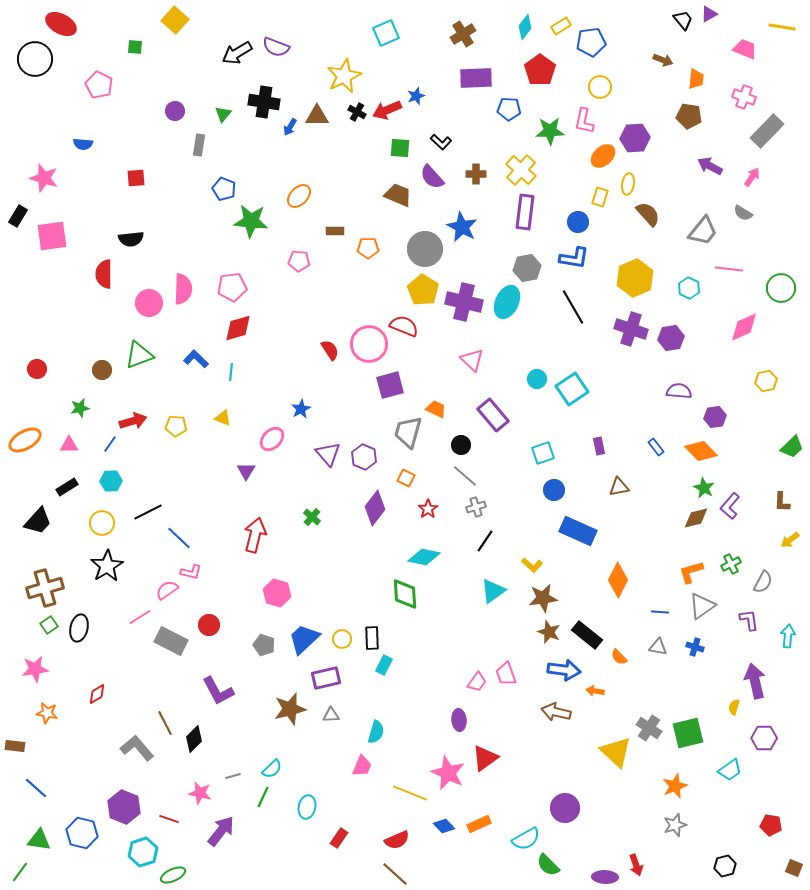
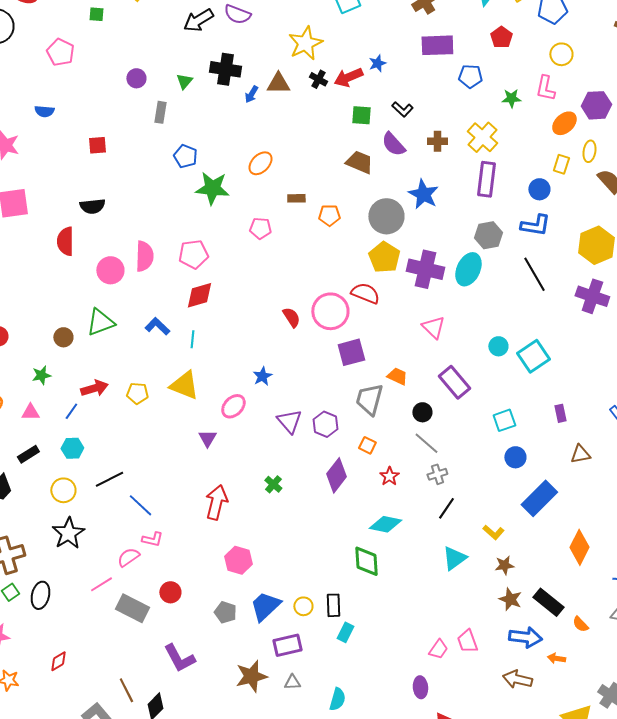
red pentagon: (540, 70) -> (501, 37), size x0.7
green star: (550, 131) -> (511, 98), size x0.7
yellow triangle: (223, 418) -> (184, 385), size x1.8
blue rectangle: (578, 531) -> (539, 498), turned -69
brown star: (543, 598) -> (504, 565), size x0.7

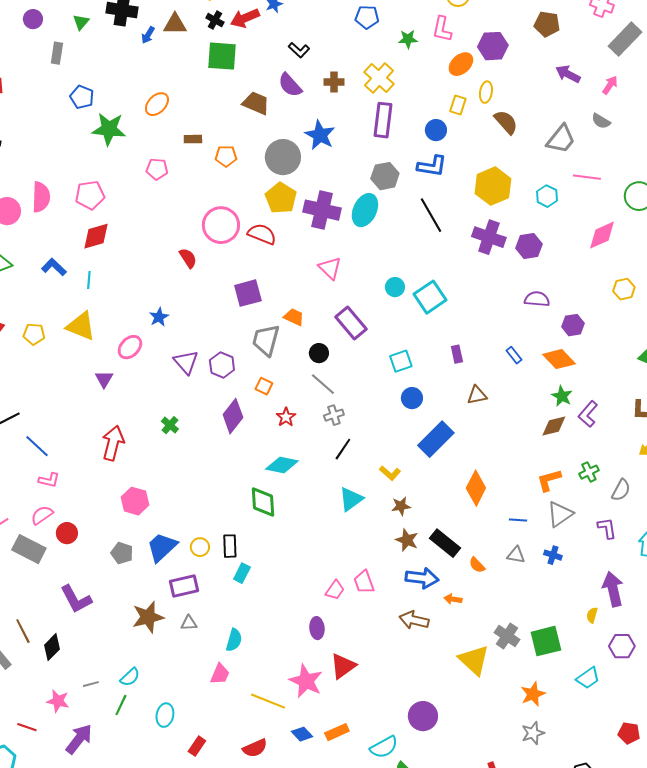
green square: (361, 115) -> (222, 56), moved, size x1.5
pink circle: (330, 311) -> (221, 225), moved
pink semicircle: (128, 557) -> (42, 515), moved

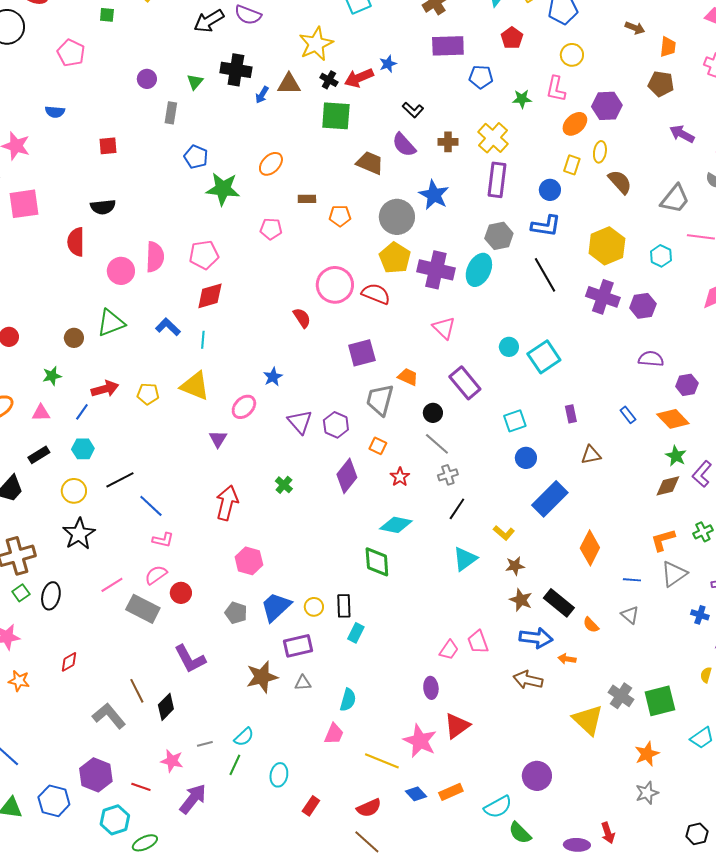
gray triangle: (516, 555) -> (630, 615), turned 30
blue cross: (553, 555) -> (700, 615), moved

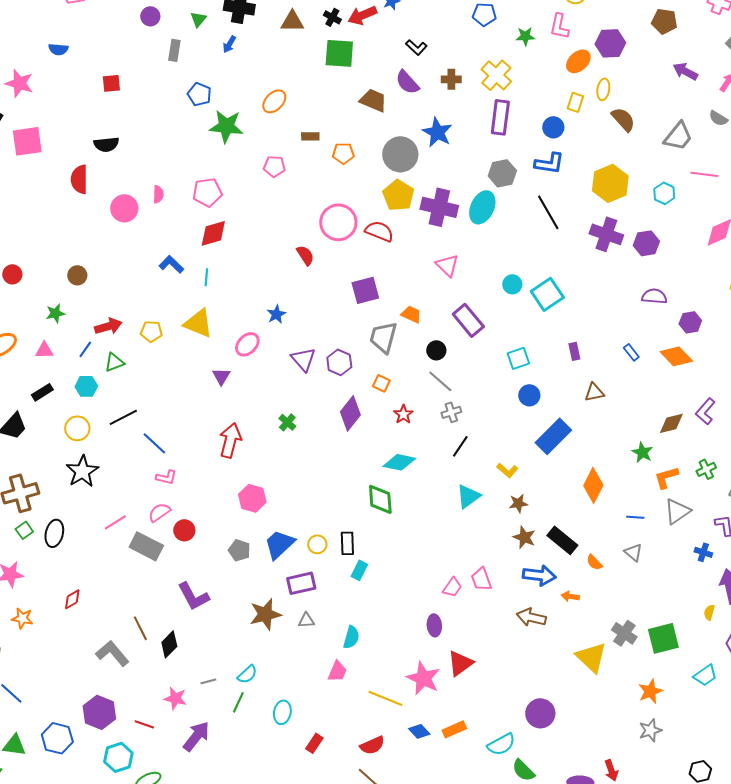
blue arrow: (262, 95) -> (229, 44), moved
pink semicircle: (155, 257) -> (158, 194), size x0.6
green triangle: (111, 323) -> (114, 362), moved, size x0.7
green star: (676, 456) -> (642, 452), moved

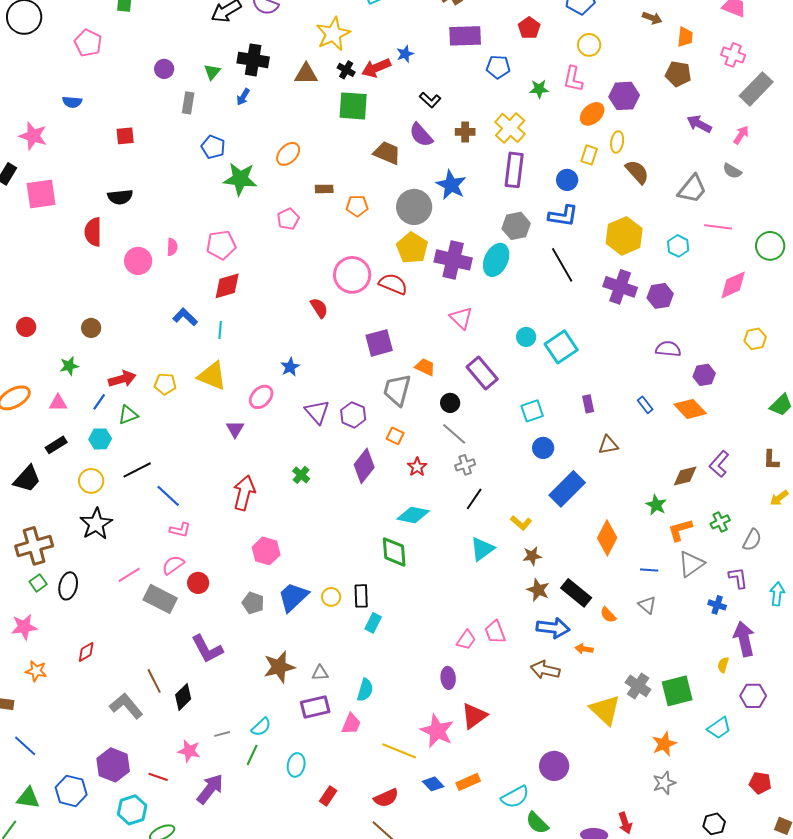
pink pentagon: (274, 166) -> (288, 219), turned -30
purple rectangle: (301, 583) -> (315, 707), moved

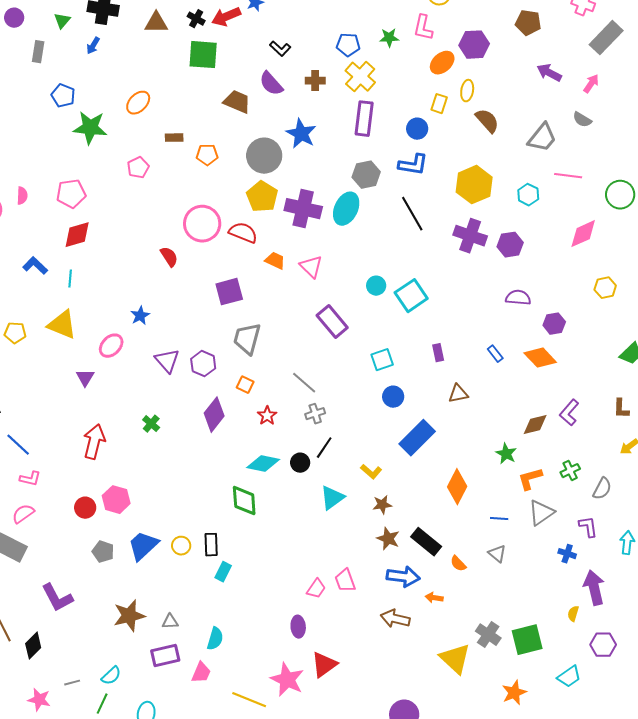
blue pentagon: (498, 67) -> (348, 45), moved
orange trapezoid: (425, 367) -> (275, 261), moved
black circle: (450, 403) -> (300, 463), moved
red circle: (198, 583) -> (85, 508), moved

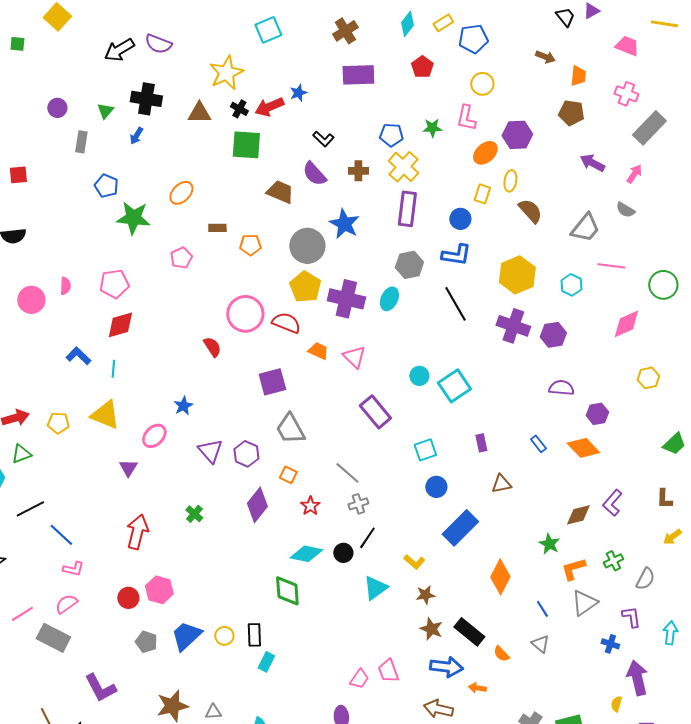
cyan ellipse: (346, 209) -> (389, 299), size x0.7
gray trapezoid: (247, 339) -> (290, 429), turned -44
blue line: (499, 519) -> (542, 609), turned 54

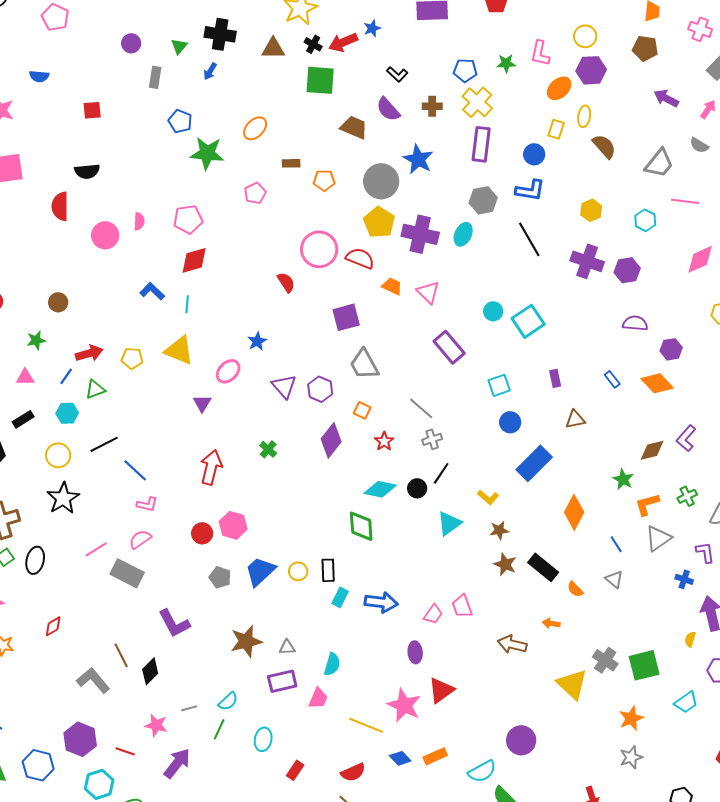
yellow circle: (482, 84) -> (585, 36), moved
yellow hexagon: (517, 275) -> (591, 210), size x0.6
blue arrow: (446, 667) -> (381, 602), moved

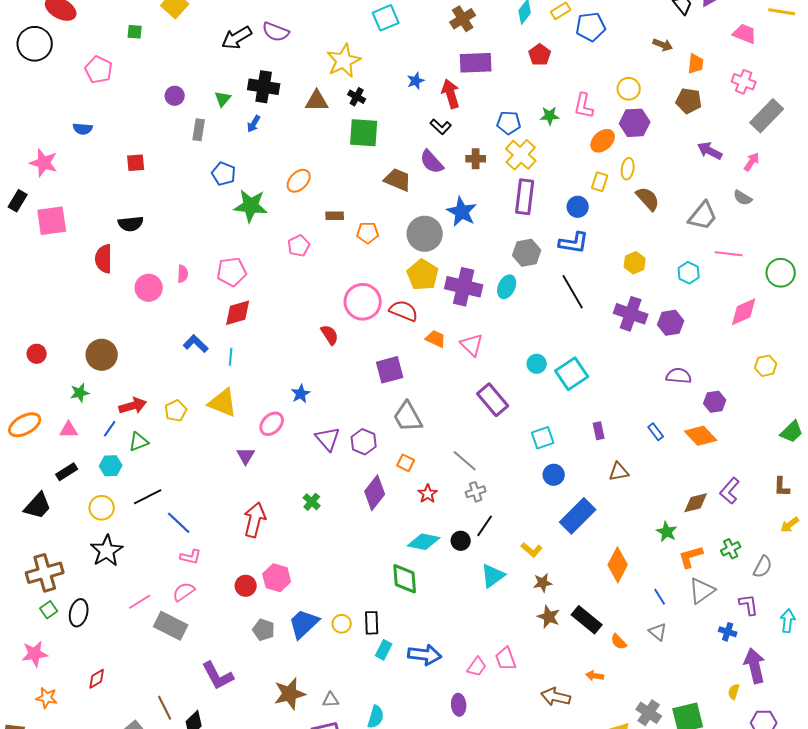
red arrow: (343, 42) -> (451, 94), moved, turned 96
brown circle: (58, 302) -> (102, 355), size x1.6
yellow pentagon: (132, 358) -> (176, 411), turned -30

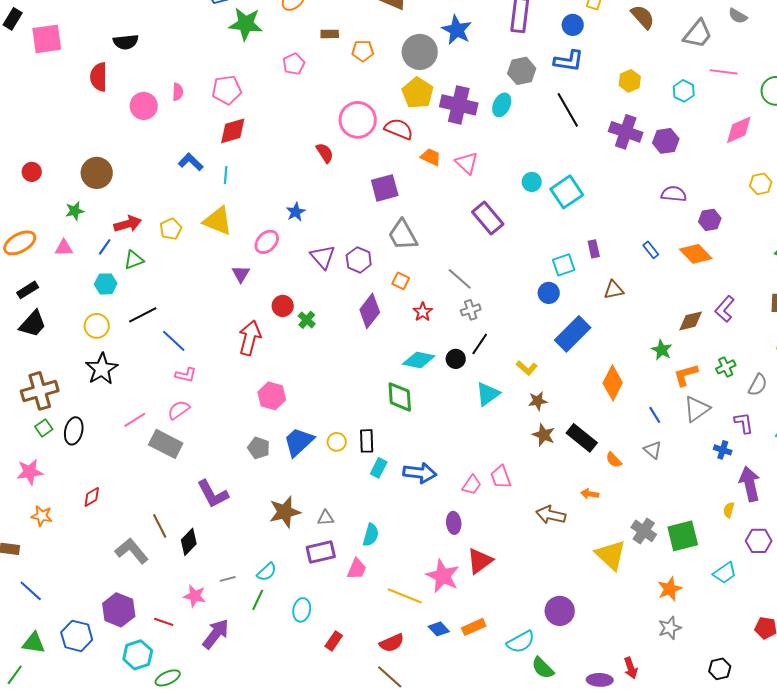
cyan square: (543, 438) -> (564, 265), moved
black rectangle: (67, 472) -> (28, 290), moved
red circle: (246, 586) -> (283, 306), moved

